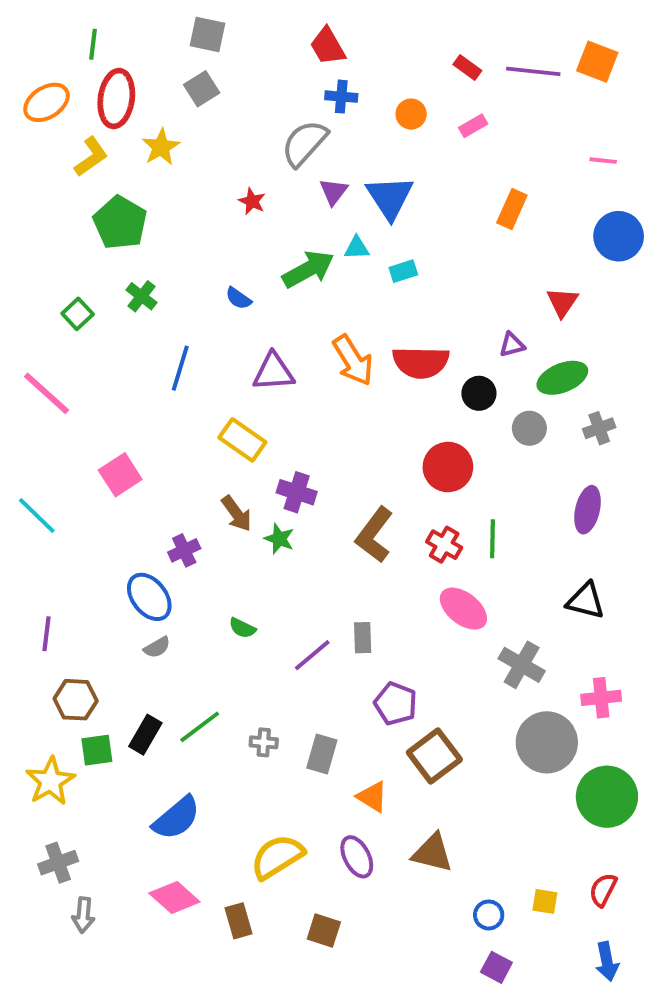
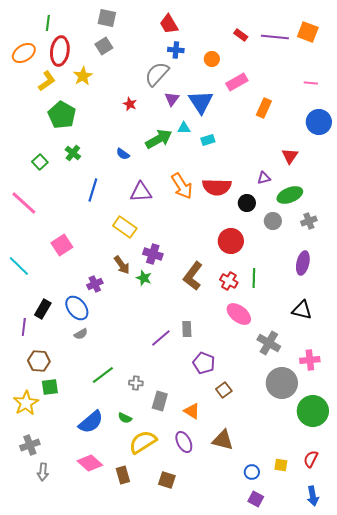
pink rectangle: (473, 126) -> (237, 82), moved, size x1.5
green semicircle: (242, 628) -> (125, 418), moved
black rectangle: (145, 735) -> (43, 309), moved
gray rectangle: (322, 754) -> (160, 401), moved
brown square: (434, 756) -> (224, 390), size x0.6

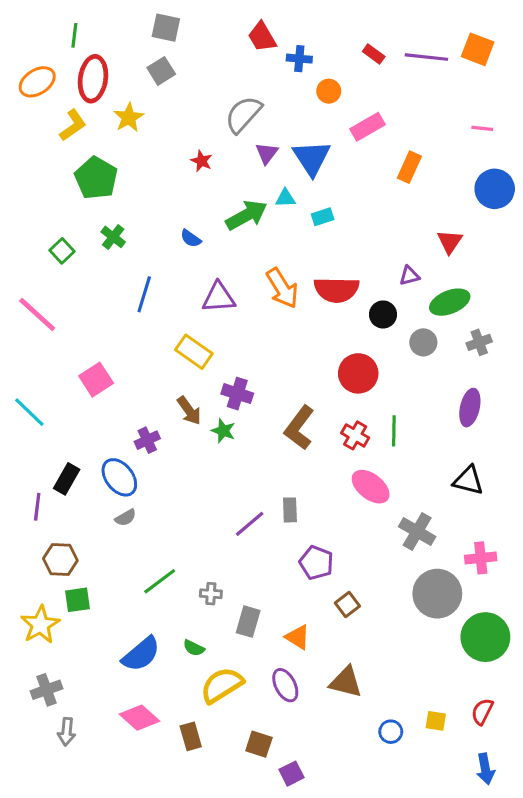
blue cross: (176, 50) -> (299, 59), moved
purple square: (256, 499) -> (292, 774), moved, turned 35

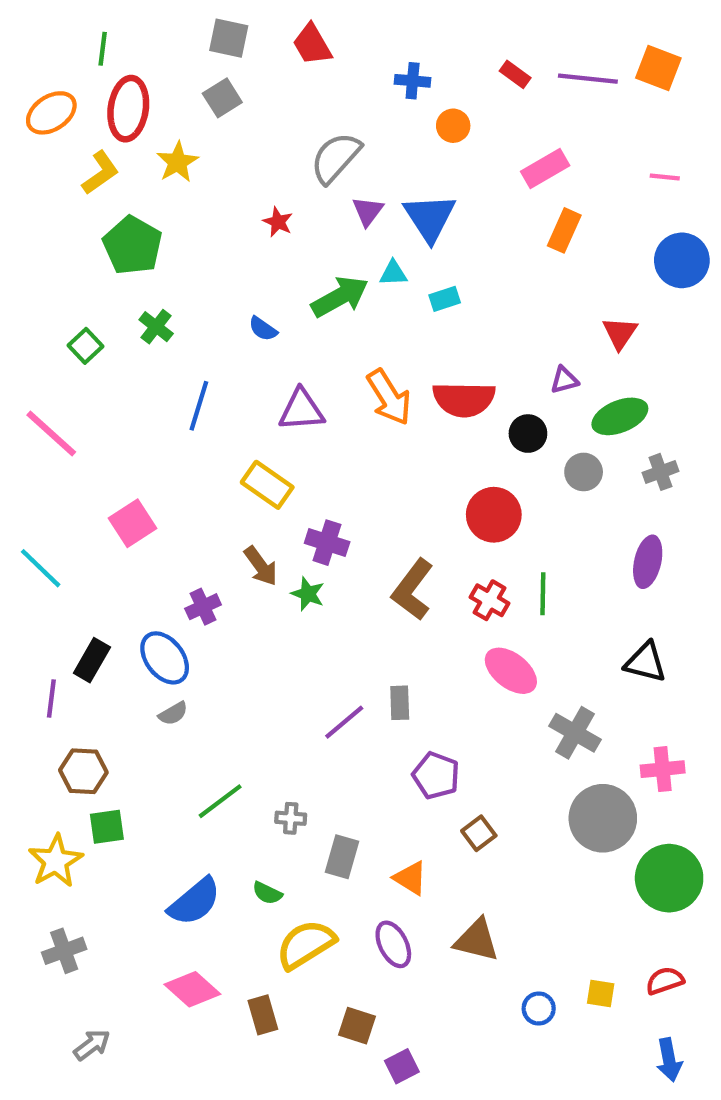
red trapezoid: (262, 37) -> (312, 44), moved
pink rectangle: (368, 127) -> (545, 168), moved
red semicircle: (482, 712) -> (665, 981), turned 44
gray arrow: (67, 732) -> (92, 1045), moved, turned -132

